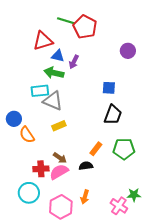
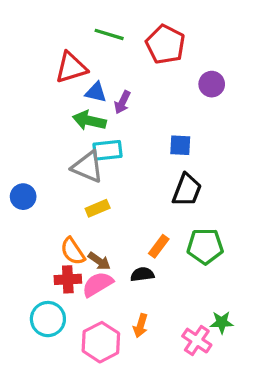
red pentagon: (85, 27) -> (165, 44), moved
cyan rectangle: (40, 91) -> (107, 150), moved
orange semicircle: (27, 135) -> (73, 251), moved

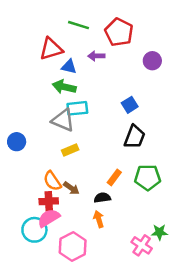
purple arrow: (122, 102) -> (96, 56), moved, turned 63
blue square: (180, 145) -> (130, 105), turned -35
pink semicircle: (98, 284) -> (49, 218), moved
orange arrow: (141, 326) -> (99, 219), moved, turned 147

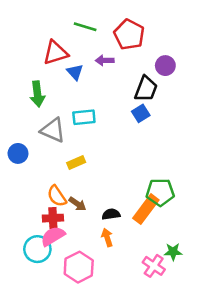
blue triangle: (69, 67) -> (75, 72), turned 35
green arrow: (64, 87) -> (37, 94), moved, turned -110
gray triangle: (63, 120) -> (53, 130), moved
black trapezoid: (134, 137) -> (146, 89), moved
orange rectangle: (114, 177) -> (146, 209), moved, size x1.6

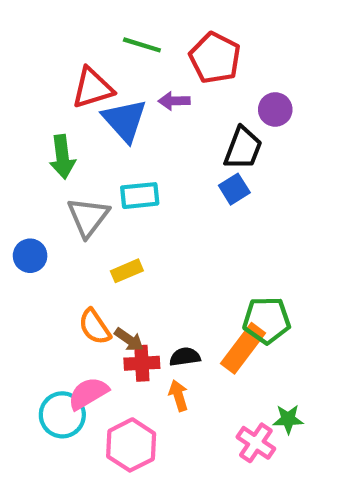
blue triangle: (75, 72) -> (125, 120), size x1.6
gray triangle: (53, 130) -> (88, 217), turned 44
red cross: (53, 218) -> (142, 363), moved

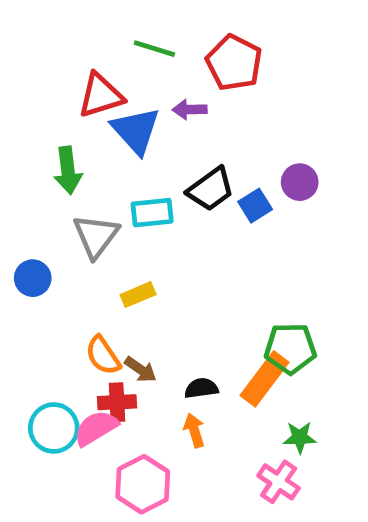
purple circle: (275, 109) -> (300, 182), moved
black trapezoid: (243, 148) -> (211, 189), moved, turned 33
red cross: (142, 363) -> (117, 402), moved
cyan circle: (62, 415) -> (54, 428), moved
green star: (288, 419) -> (300, 437), moved

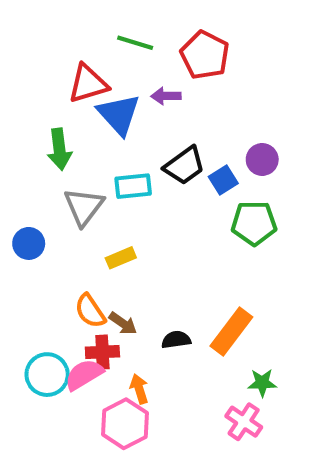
green pentagon: (290, 348) -> (254, 223), moved
orange arrow: (194, 430) -> (139, 389), moved

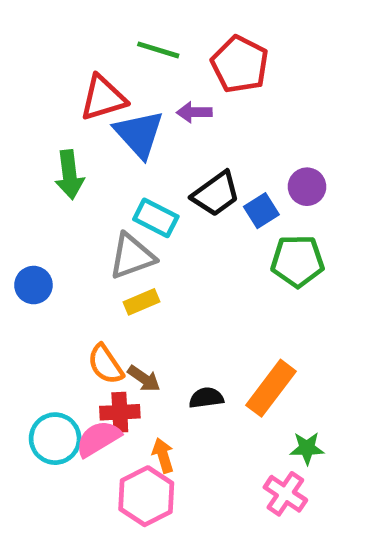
cyan rectangle: (133, 186) -> (156, 218), turned 33
gray triangle: (84, 207) -> (132, 256), moved, turned 33

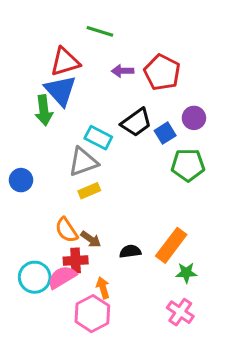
red pentagon: (240, 64) -> (162, 72), moved
blue triangle: (139, 134) -> (60, 91), moved
green star: (307, 448) -> (186, 273), moved

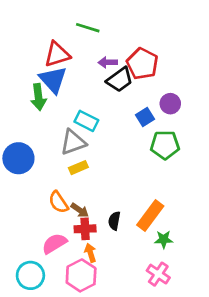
black trapezoid: (136, 122) -> (120, 80), moved
blue circle: (21, 180) -> (18, 158), size x1.5
black semicircle: (130, 251) -> (114, 221), turned -72
red cross: (76, 260) -> (85, 229), moved
cyan circle: (35, 277) -> (30, 275), moved

